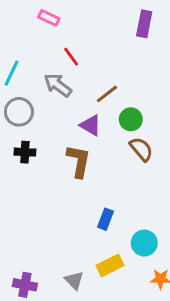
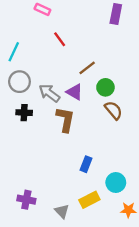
gray arrow: (58, 85) -> (49, 93), moved
purple cross: (25, 285) -> (26, 200), moved

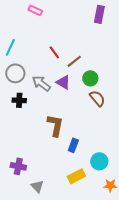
red line: (60, 39) -> (54, 52), moved
brown L-shape: (65, 119) -> (55, 125), moved
purple cross: (26, 200) -> (18, 166), moved
gray triangle: (62, 211) -> (37, 186), moved

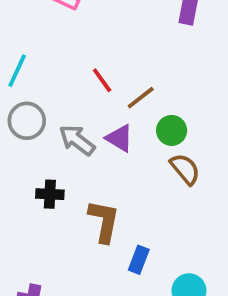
black cross: (19, 100) -> (50, 194), moved

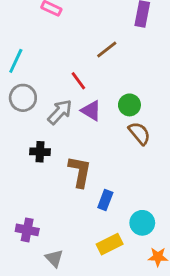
red line: (102, 80) -> (78, 81), moved
brown line: (141, 98) -> (107, 50), moved
gray arrow: (77, 140) -> (60, 112), turned 96

